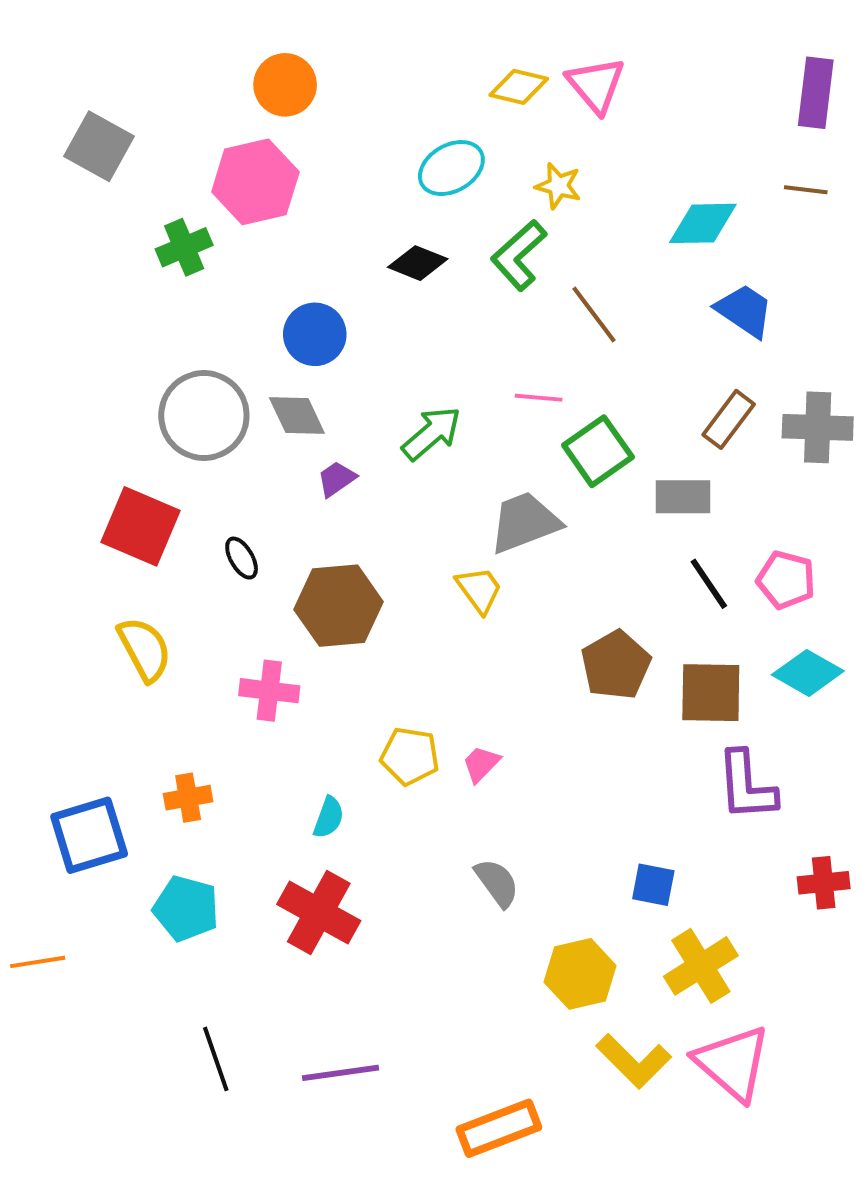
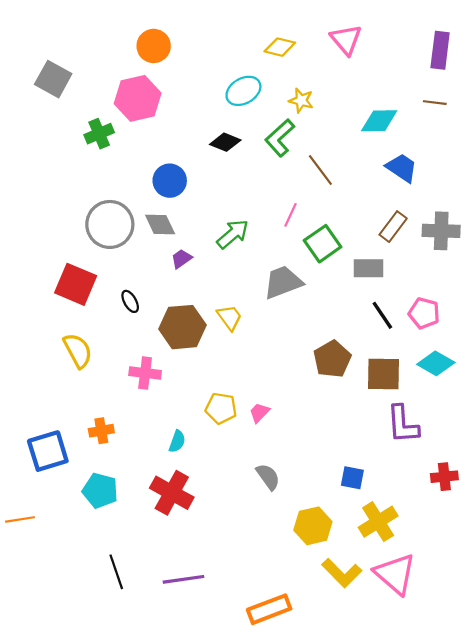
pink triangle: (596, 85) -> (346, 40), moved
pink line: (539, 398) -> (290, 215), turned -70
yellow trapezoid: (479, 590) -> (230, 317), moved

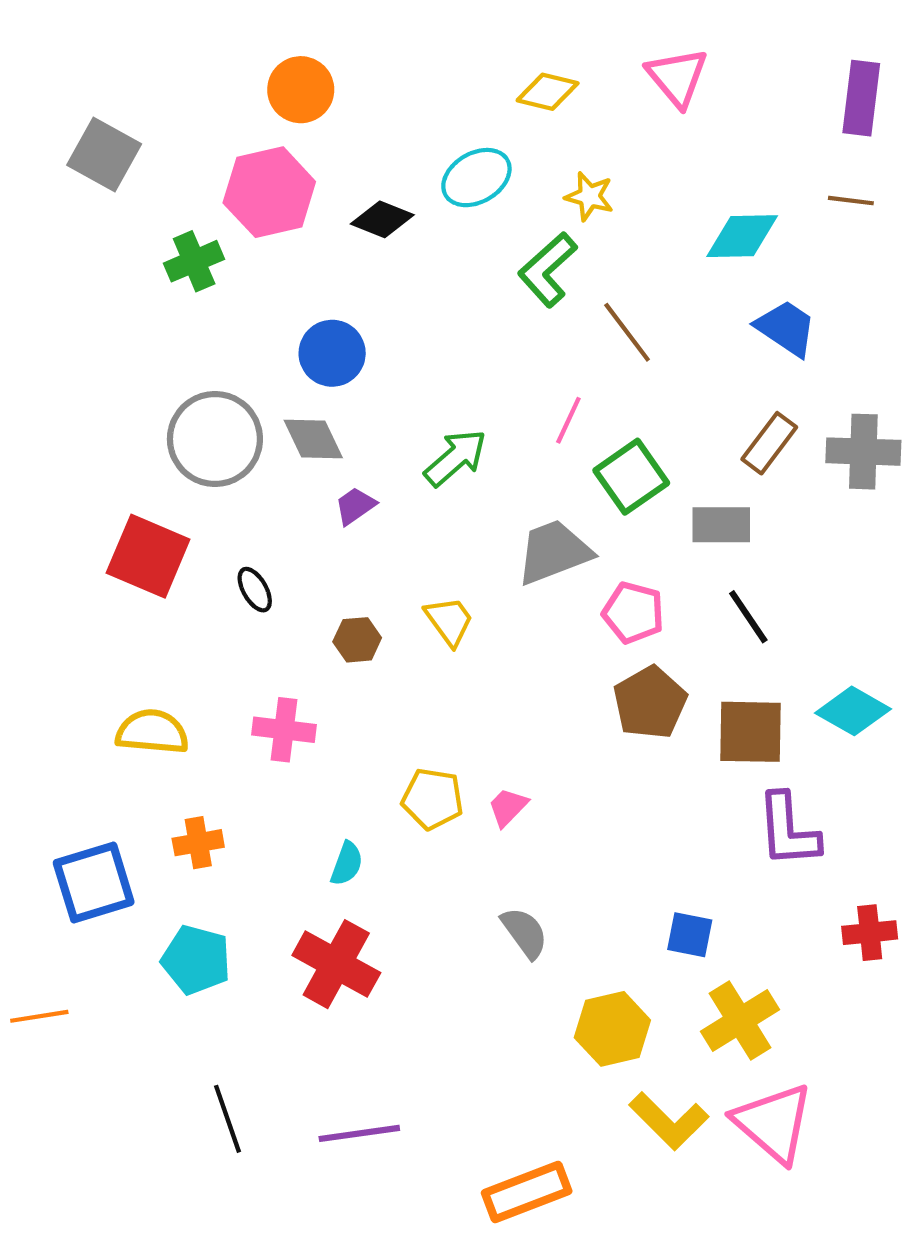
black diamond: (225, 142) -> (382, 219), moved
pink pentagon: (424, 313) -> (633, 613), moved
brown hexagon: (183, 327) -> (357, 640), size x0.5
yellow semicircle: (78, 351) -> (152, 732), moved, turned -57

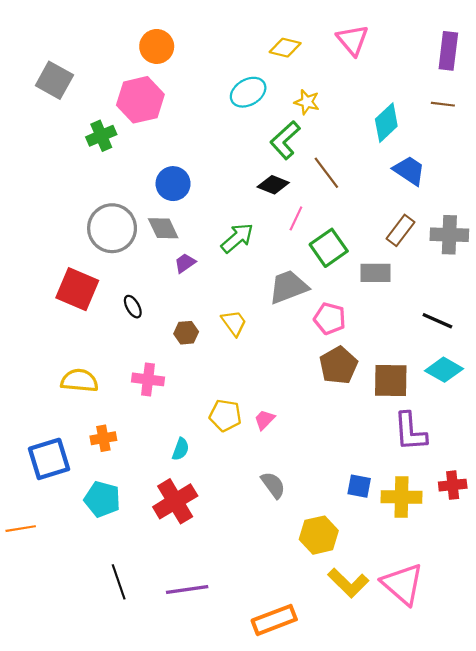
black diamond: (382, 219) -> (273, 185), moved
cyan diamond: (742, 236) -> (386, 123), turned -42
black line: (748, 617) -> (437, 321), moved, turned -32
red cross: (336, 964) -> (175, 501), turned 30
yellow cross: (740, 1020) -> (402, 497), moved, turned 33

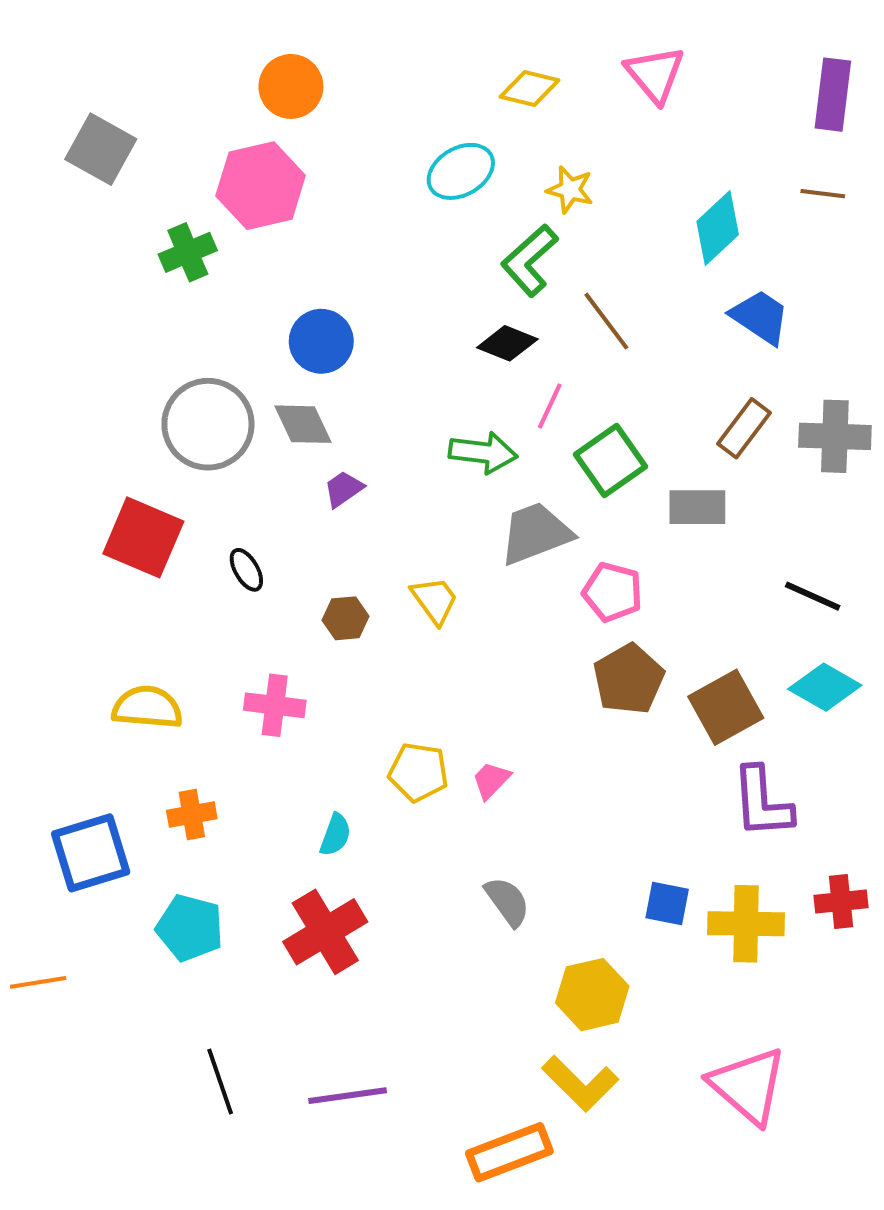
green arrow: (237, 238) -> (483, 453), moved, turned 48
brown square: (391, 381) -> (726, 707), turned -30
yellow L-shape: (348, 583) -> (580, 1083), moved

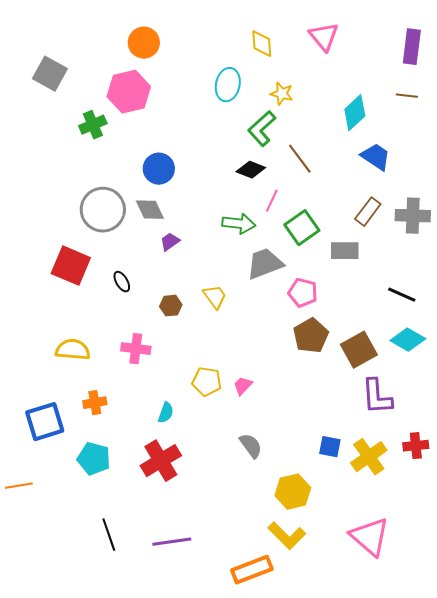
yellow diamond: (530, 88) -> (262, 44), turned 72
cyan ellipse: (461, 171) -> (228, 85), turned -48
yellow cross: (746, 924) -> (369, 457), turned -36

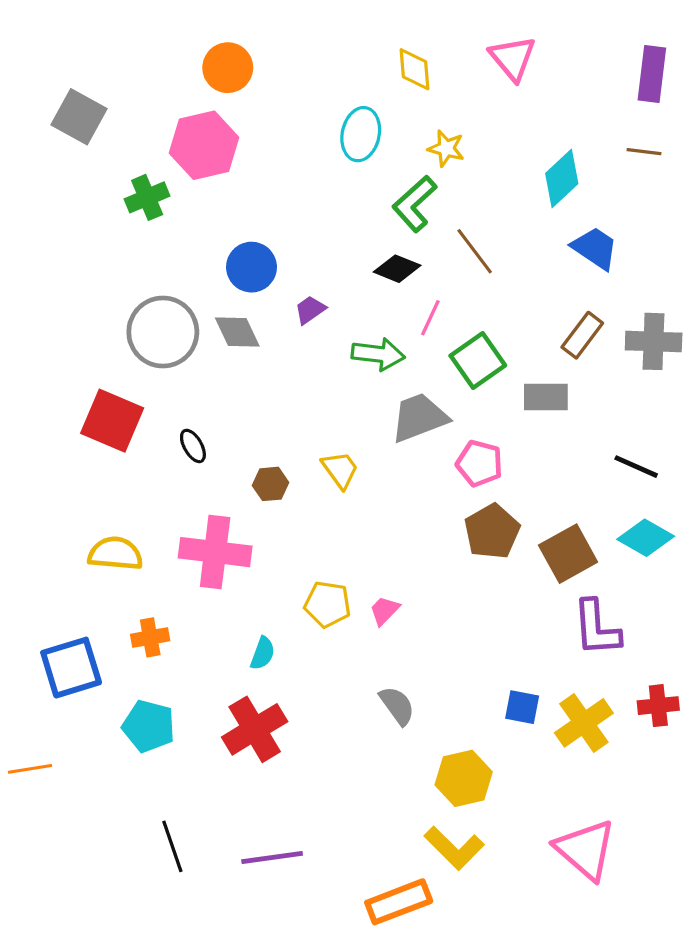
purple trapezoid: (170, 242) -> (310, 310), moved
pink cross: (136, 349) -> (215, 552), size x1.5

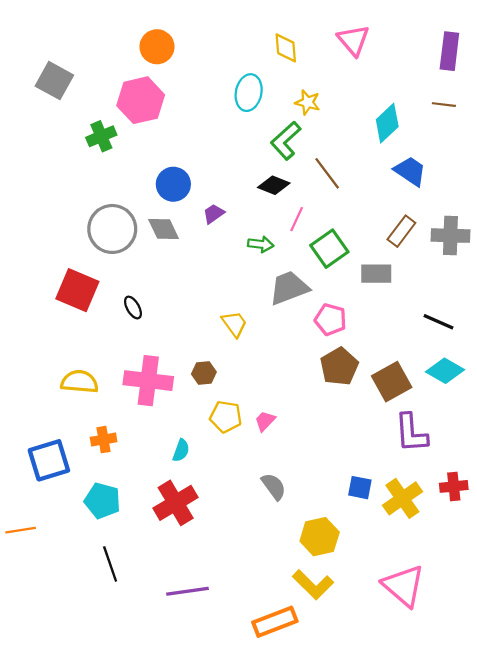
green arrow: (378, 354) -> (261, 244), size x0.7
brown hexagon: (270, 484) -> (204, 373), moved
black line: (172, 846) -> (110, 564), moved

